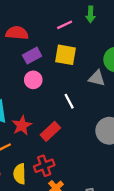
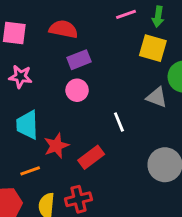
pink line: (65, 25) -> (126, 14), moved
yellow square: (66, 55) -> (153, 48), moved

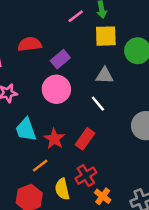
purple rectangle: (79, 60) -> (60, 59), moved
pink circle: (77, 90) -> (56, 89), size x1.5
gray triangle: (157, 97) -> (105, 76), moved

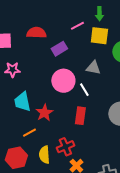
pink line: (76, 16) -> (77, 26), moved
pink circle: (56, 89) -> (63, 81), moved
red rectangle: (85, 139) -> (80, 116), moved, turned -36

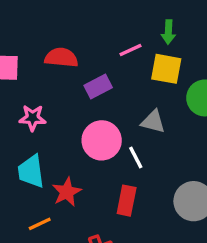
pink star: (12, 70) -> (33, 118), moved

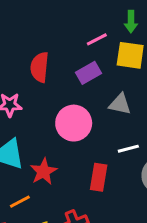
red semicircle: (61, 58) -> (40, 67), moved, turned -88
purple rectangle: (98, 87) -> (88, 73), moved
white line: (136, 158) -> (128, 149), moved, turned -75

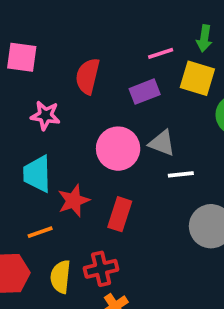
gray triangle: (120, 104) -> (162, 143), moved
white line: (128, 149) -> (181, 174), moved
red rectangle: (99, 177) -> (120, 214), moved

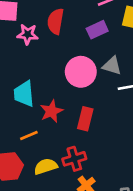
pink star: (45, 115) -> (28, 34), moved
yellow semicircle: (60, 277) -> (46, 166), turned 70

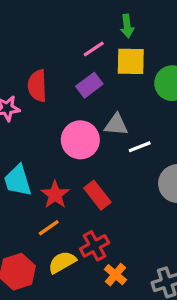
red rectangle: (85, 119) -> (97, 195), turned -40
orange line: (29, 135) -> (49, 228), moved

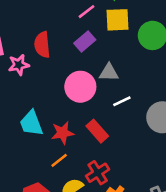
white line: (140, 147) -> (122, 101), moved
red star: (55, 195) -> (63, 133), turned 30

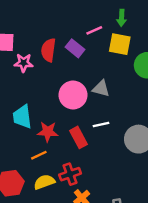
purple rectangle: (85, 42) -> (75, 48), moved, turned 66
white line: (122, 101) -> (101, 125), moved

